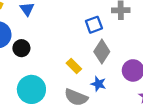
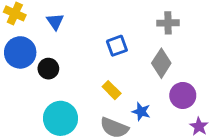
blue square: (94, 25) -> (117, 46), moved
gray diamond: (102, 52) -> (161, 63), moved

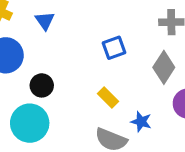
black circle: (48, 69) -> (42, 85), moved
cyan circle: (60, 118) -> (30, 123), moved

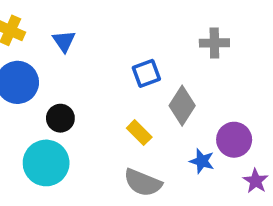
gray diamond: (164, 67) -> (182, 106), moved
blue star: (141, 122) -> (202, 161), moved

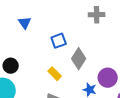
blue triangle: (64, 41) -> (25, 23), moved
gray cross: (214, 43) -> (97, 15), moved

